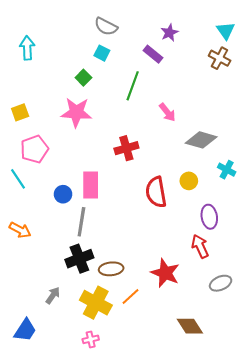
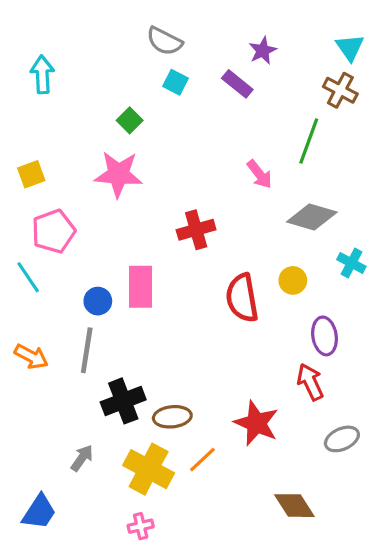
cyan square: (102, 53) -> (175, 82), moved
green line: (133, 86) -> (309, 141), moved
gray line: (81, 222) -> (87, 350), moved

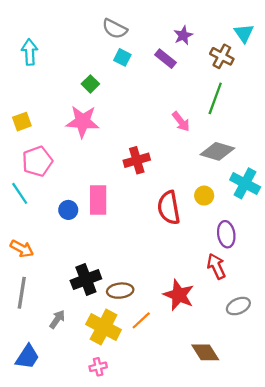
brown cross: (340, 90) -> (222, 56), moved
cyan cross: (351, 263) -> (245, 183), size x1.5
gray line: (87, 350) -> (22, 293), moved

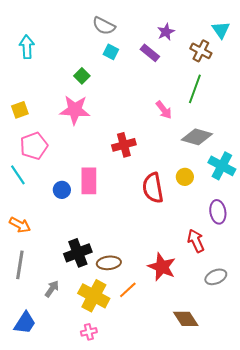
purple ellipse: (226, 234) -> (218, 212), moved

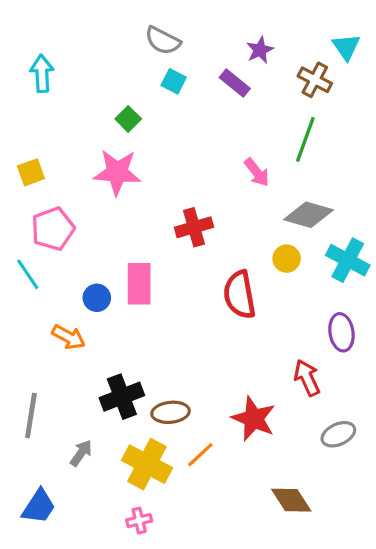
yellow circle: (185, 177) -> (287, 259), moved
orange arrow: (20, 225) -> (69, 337), moved

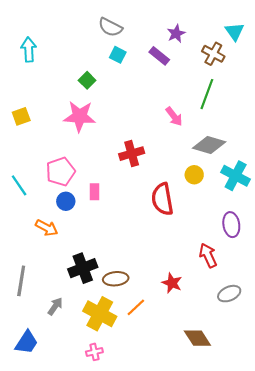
pink pentagon: (53, 229) -> (60, 172), moved
pink rectangle: (139, 284) -> (94, 192), size x0.6
red star: (254, 419) -> (172, 283), size x0.7

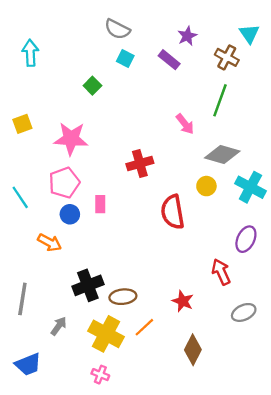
pink star: (80, 116) -> (71, 139), moved
purple ellipse: (231, 225) -> (246, 239), turned 35
brown diamond: (197, 338) -> (193, 350), moved, turned 60
blue trapezoid: (27, 342) -> (28, 364), turned 35
pink cross: (94, 352) -> (100, 375), turned 35

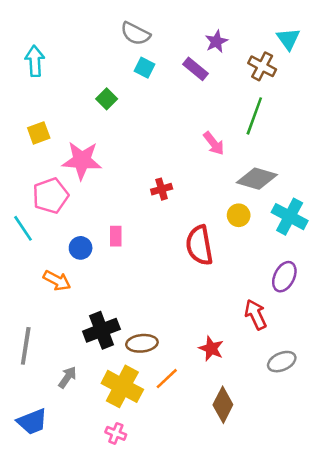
yellow square: (22, 124) -> (39, 133), moved
red cross: (140, 163) -> (162, 189), size x0.7
pink pentagon: (64, 183) -> (50, 196), moved

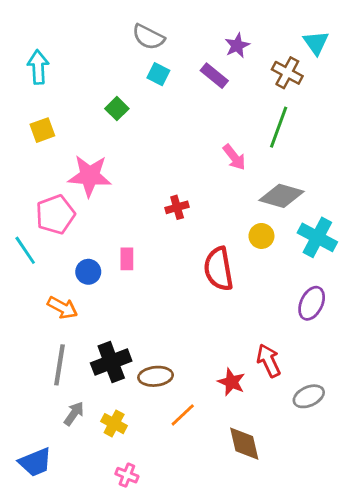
yellow square: (39, 133) -> (42, 130), moved
red arrow: (256, 315) -> (269, 361), moved
gray line: (26, 346) -> (60, 365), moved
yellow cross: (122, 386) -> (114, 424), moved, size x0.6
brown diamond: (223, 405) -> (244, 444), turned -40

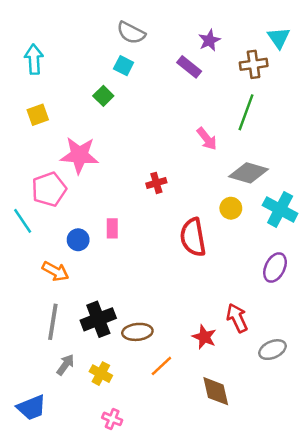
brown cross: (287, 73) -> (254, 64), turned -36
cyan square: (158, 74) -> (124, 66), moved

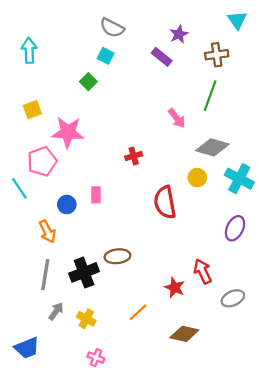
cyan triangle: (279, 38) -> (237, 20), moved
yellow square: (38, 115) -> (32, 110), moved
orange arrow: (55, 271) -> (47, 231), turned 35
brown ellipse: (137, 332) -> (117, 256), moved
brown diamond: (216, 391) -> (184, 334), turned -64

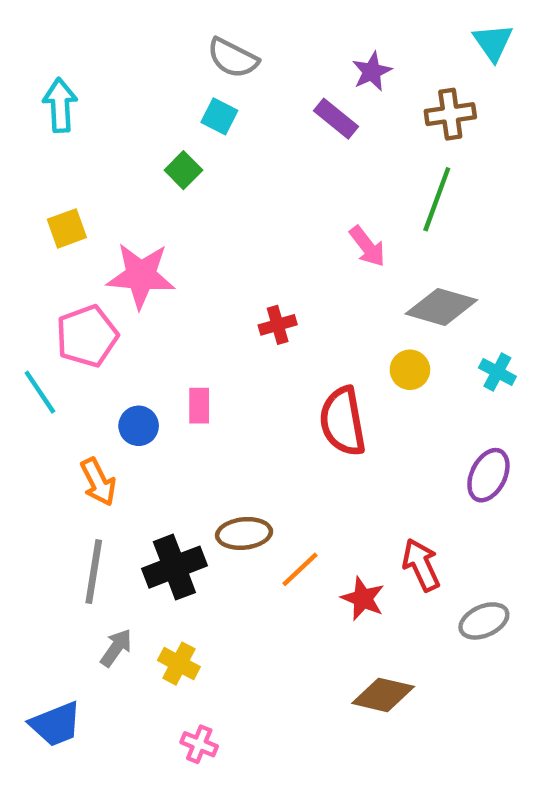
cyan cross: (239, 179) -> (497, 372), size x0.6
orange line: (138, 312) -> (300, 569), moved

